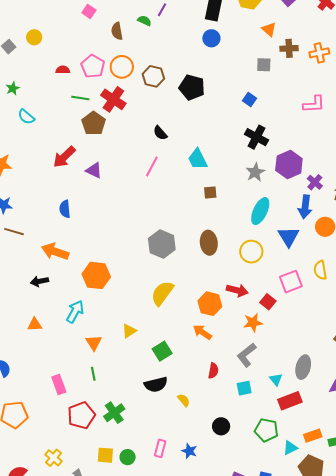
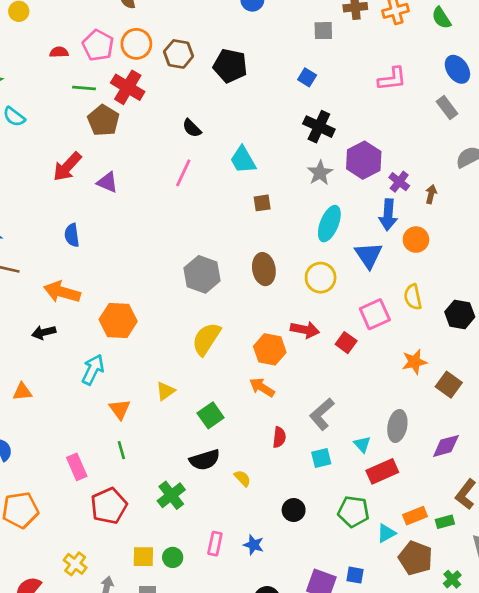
orange star: (253, 323) -> (414, 362), moved
orange triangle: (35, 325) -> (22, 392), moved
green cross: (114, 413) -> (171, 495), moved

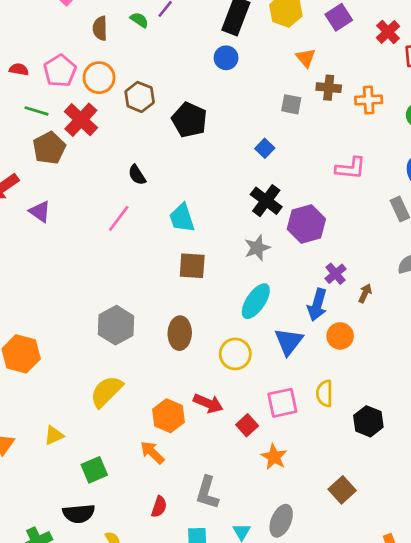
purple hexagon: (364, 160) -> (306, 224), moved
brown square: (262, 203) -> (192, 266), size x1.5
orange star: (414, 362) -> (274, 457), moved, turned 30
gray L-shape: (322, 414) -> (207, 493), turned -44

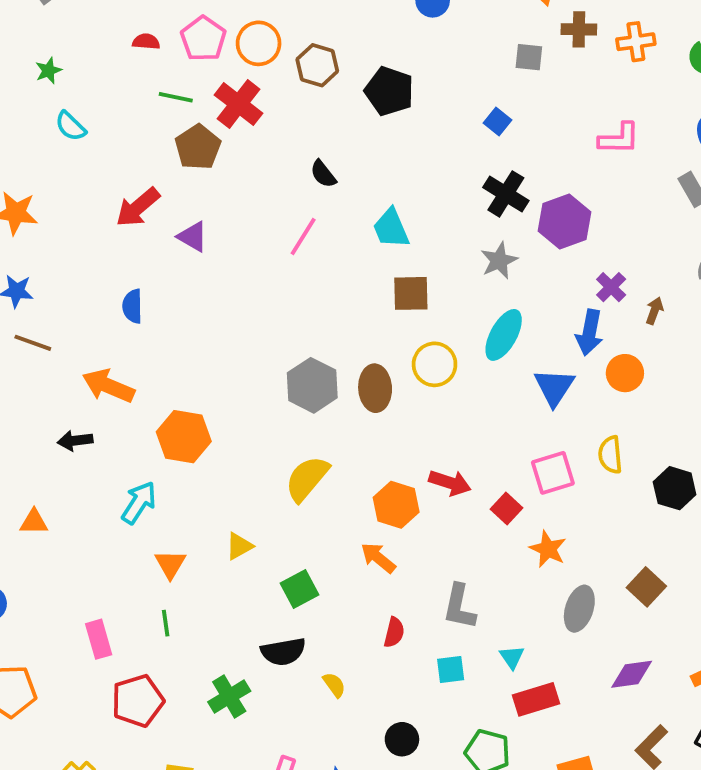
brown ellipse: (180, 333) -> (375, 388), moved
yellow circle: (235, 354) -> (435, 364), moved
gray ellipse: (281, 521) -> (579, 609), moved

